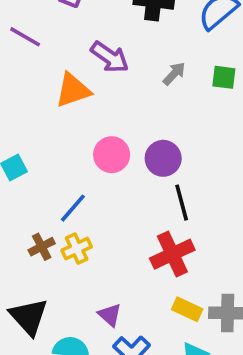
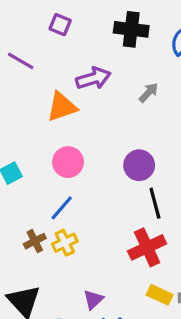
purple arrow: (110, 57) -> (93, 78), turned -52
pink circle: (112, 155) -> (68, 162), moved
purple triangle: (110, 315) -> (93, 300), turned 35

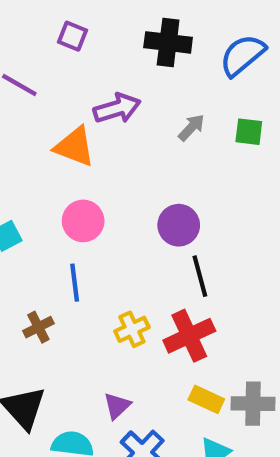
orange triangle: (62, 107) -> (75, 147), turned 40
blue line: (62, 208) -> (75, 283), turned -48
yellow cross: (65, 243) -> (132, 329), moved

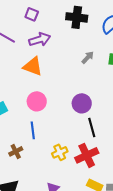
purple arrow: (117, 108) -> (40, 39), moved

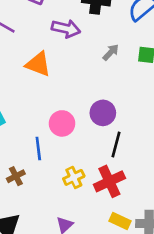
purple arrow: (40, 39) -> (66, 29), moved, turned 30
pink circle: (37, 101) -> (62, 123), moved
black line: (92, 127) -> (116, 145), turned 30

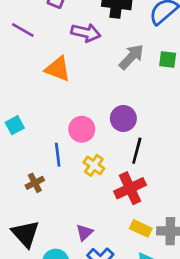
gray arrow: (111, 52) -> (131, 57), size x1.5
yellow cross: (74, 177) -> (94, 165), moved, turned -30

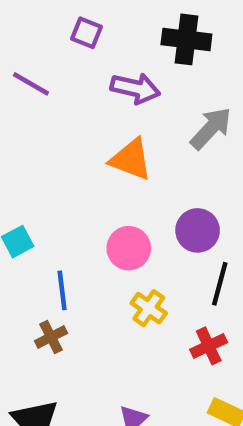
orange triangle: (58, 69) -> (131, 159), moved
blue line: (58, 155) -> (62, 290), moved
red cross: (130, 188) -> (209, 346), size x0.7

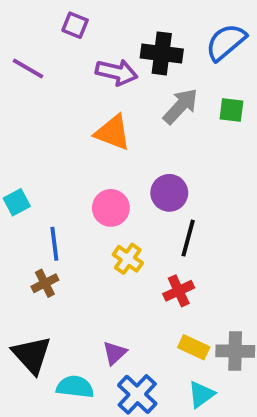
black cross: (186, 39) -> (162, 53), moved

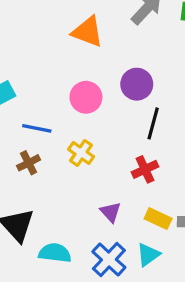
blue line: (54, 244) -> (37, 128), turned -72
yellow cross: (128, 259) -> (81, 153), moved
purple triangle: (115, 353) -> (111, 212), moved, turned -30
cyan triangle: (201, 394) -> (148, 255), moved

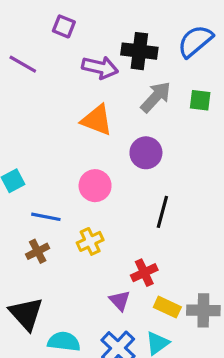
purple circle: (137, 84) -> (146, 153), moved
yellow cross: (81, 153) -> (90, 241), turned 30
red cross: (145, 169) -> (144, 273), moved

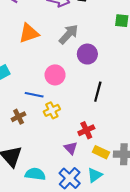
gray arrow: (156, 97) -> (69, 34), moved
orange triangle: (97, 120) -> (29, 33), moved, turned -40
blue line: (46, 217) -> (34, 95), moved

